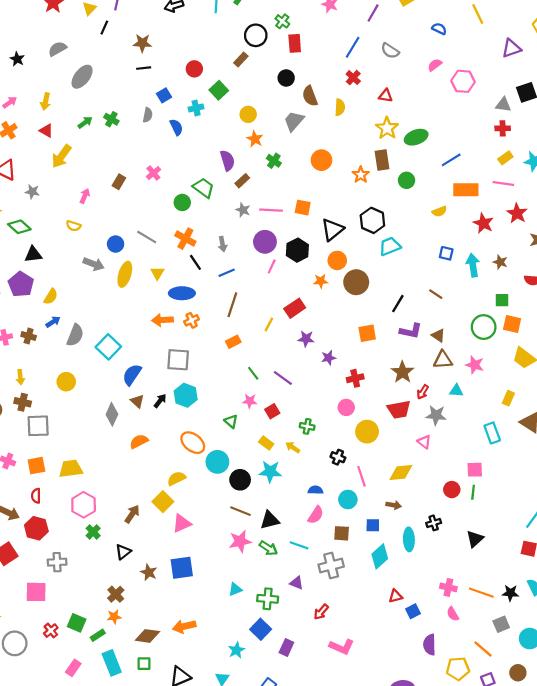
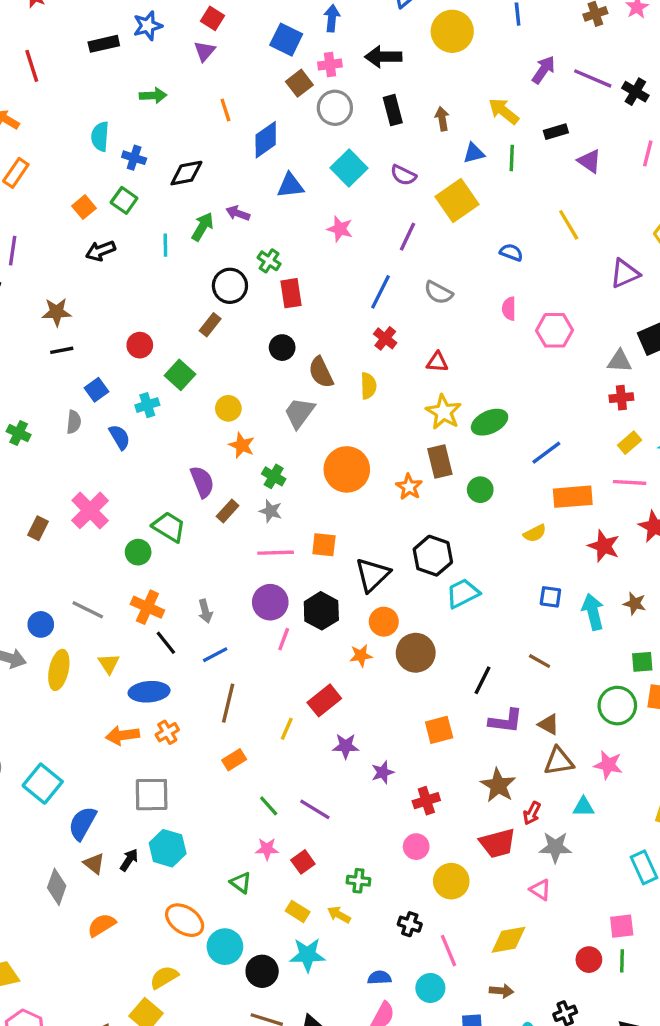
pink semicircle: (435, 65) -> (509, 309), turned -48
orange circle: (321, 160) -> (347, 469), size x1.4
pink cross: (153, 173) -> (90, 510), size x1.6
gray star: (243, 210) -> (271, 511), moved

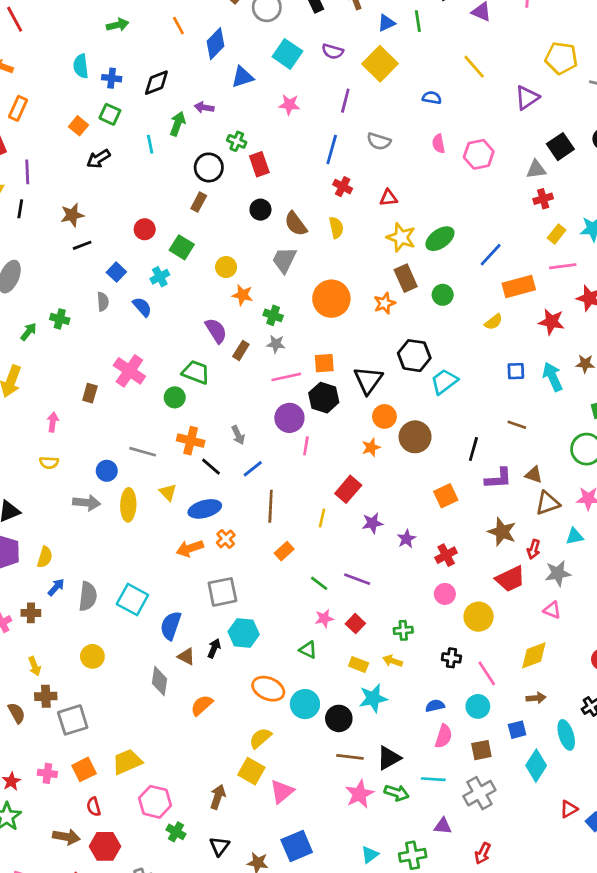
orange star: (409, 487) -> (385, 303), turned 30
black hexagon: (321, 611) -> (324, 398), moved

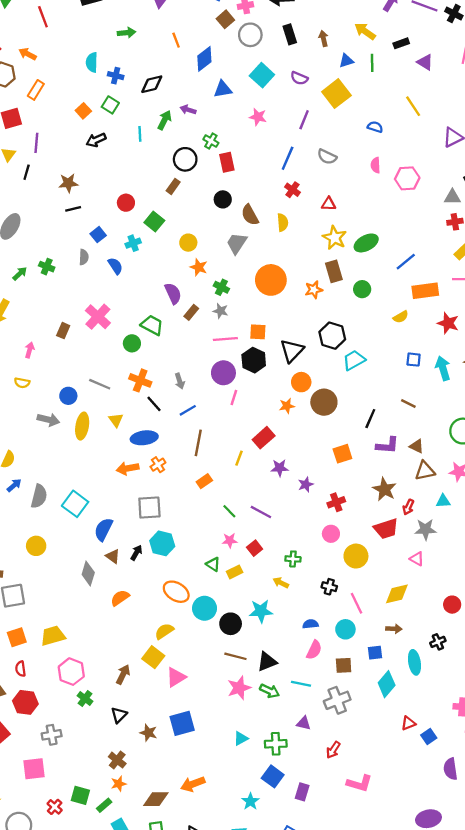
yellow rectangle: (359, 664) -> (235, 572), moved, turned -56

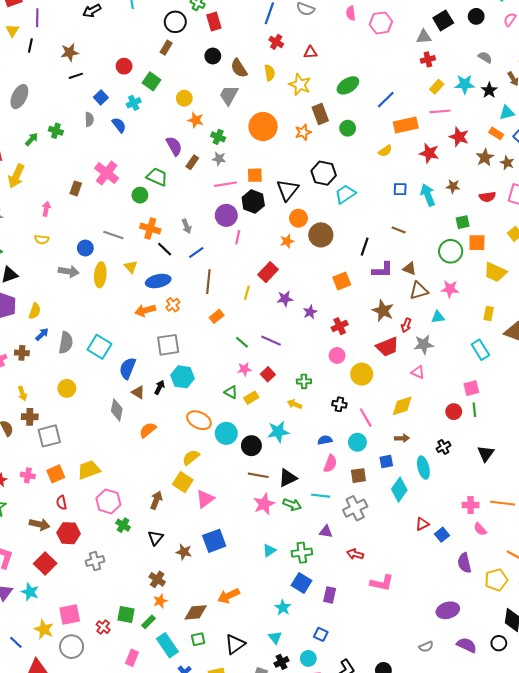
yellow star: (335, 238) -> (300, 85), moved
red arrow: (333, 750) -> (355, 554), turned 77
pink square: (34, 769) -> (70, 614), moved

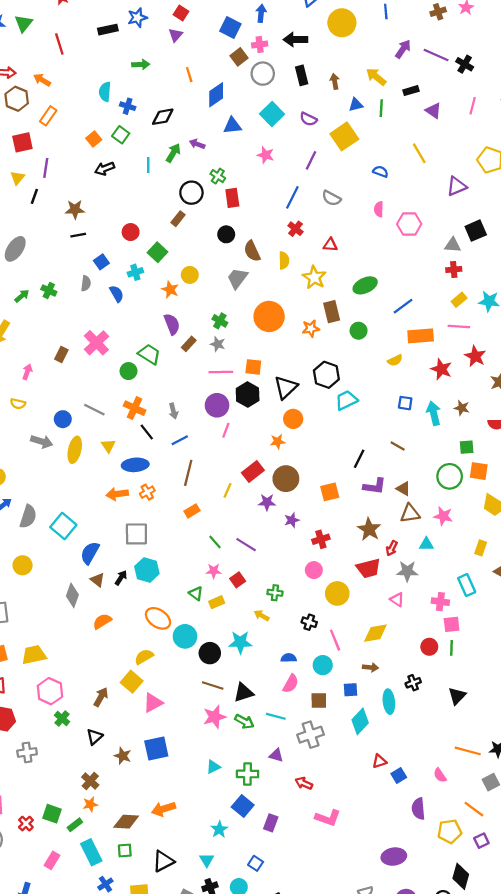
orange star: (196, 120) -> (170, 290), moved
brown circle: (321, 235) -> (286, 479), moved
pink cross: (471, 505) -> (440, 602), moved

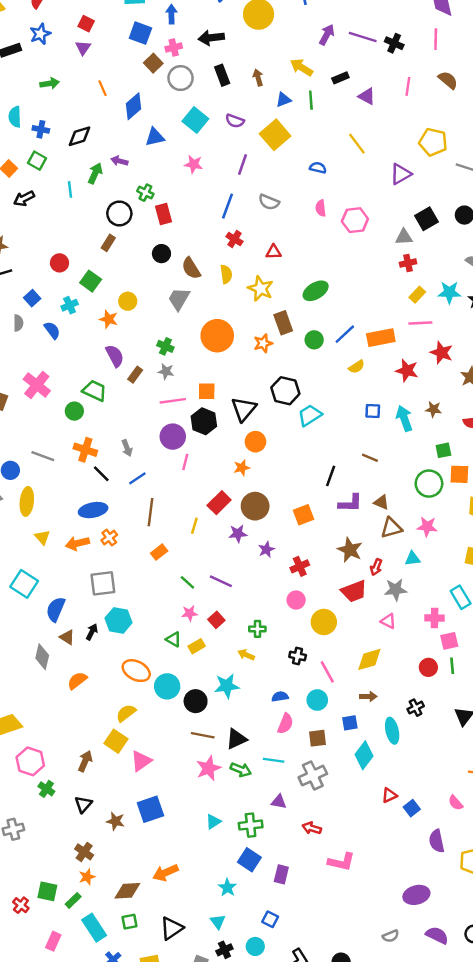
blue line: (403, 306) -> (345, 334), moved
yellow triangle: (108, 446) -> (42, 537), moved

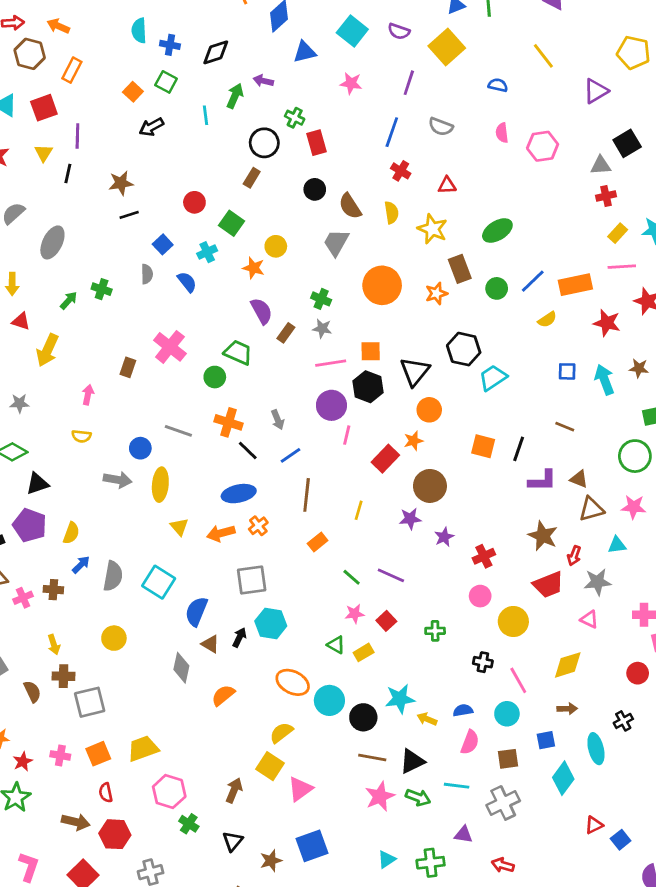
red rectangle: (219, 503) -> (385, 459), moved
orange square: (303, 515) -> (483, 446), moved, turned 36
yellow arrow: (246, 655) -> (427, 719), moved
brown star: (115, 821) -> (271, 861), turned -30

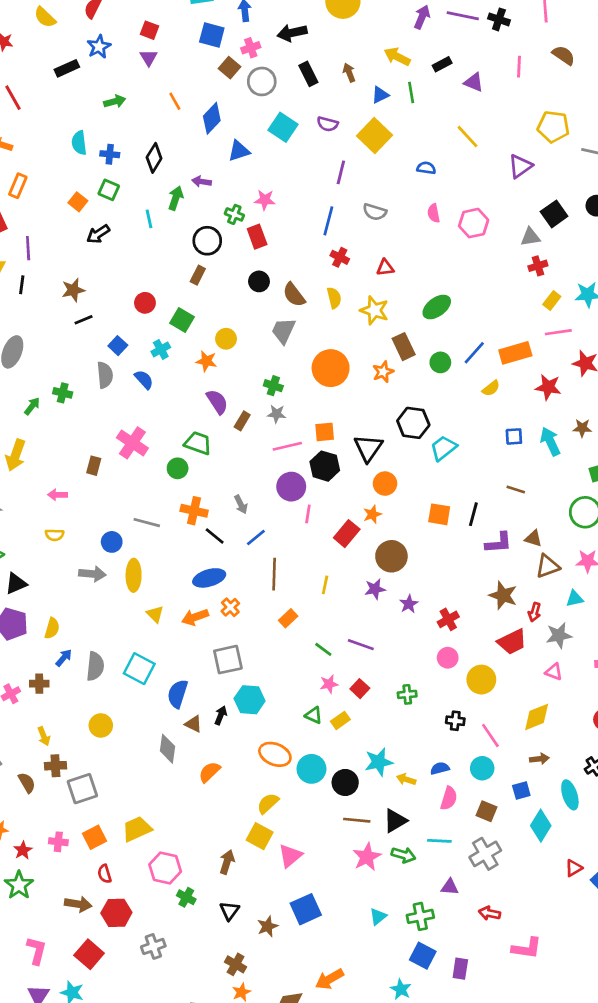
black diamond: (216, 52) -> (154, 158), turned -36
pink star: (351, 83) -> (265, 200), moved
gray semicircle: (147, 274) -> (105, 375), size x1.4
pink arrow: (88, 395) -> (58, 495), turned -96
brown square: (508, 759) -> (486, 811), turned 35

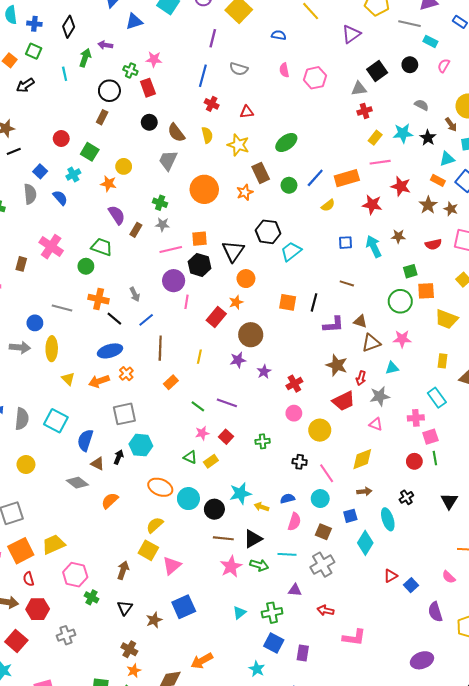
gray diamond: (167, 749) -> (77, 483), turned -60
orange square: (94, 837) -> (21, 551), size x1.4

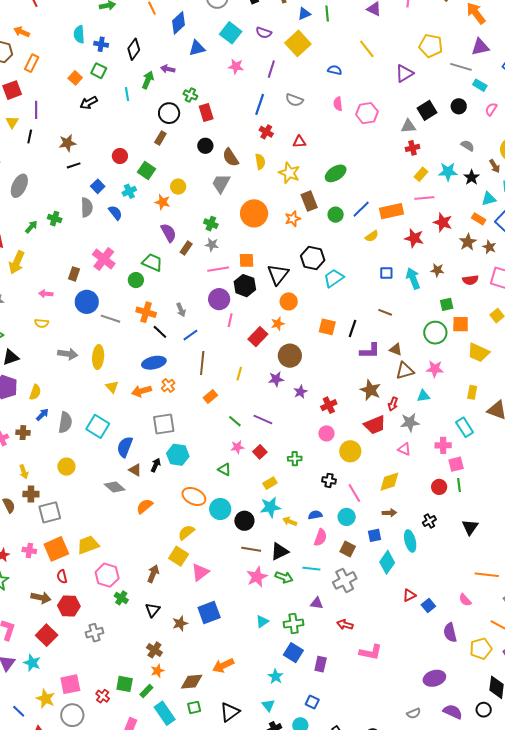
pink star: (154, 59) -> (236, 66), moved
blue circle: (35, 323) -> (87, 302), moved, size x1.5
yellow rectangle: (211, 461) -> (270, 483), moved

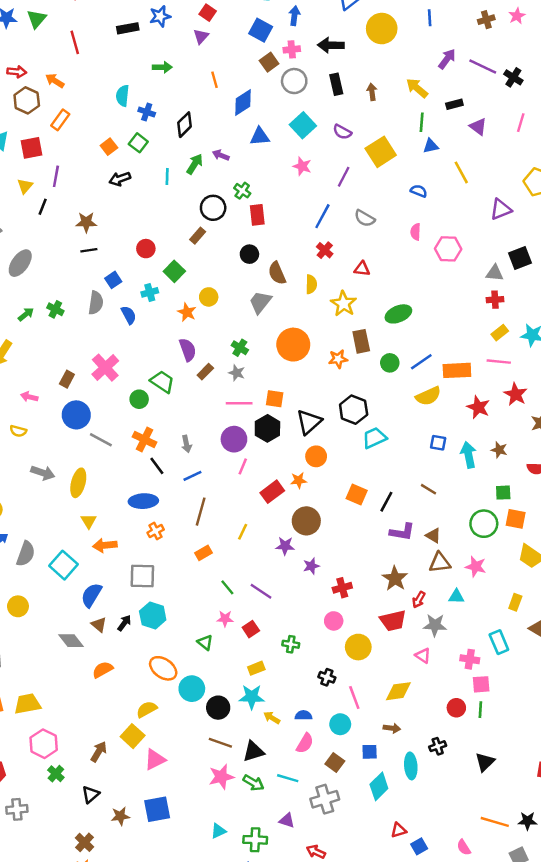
blue triangle: (304, 14) -> (431, 146), moved
yellow semicircle: (372, 236) -> (428, 396), size x1.5
orange arrow: (142, 391) -> (105, 545), moved

